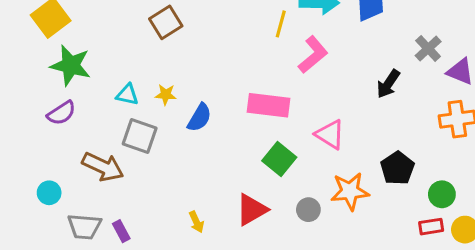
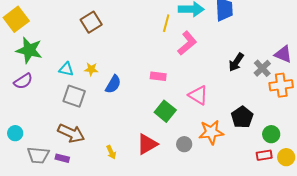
gray cross: (428, 49) -> (262, 68), moved
pink rectangle: (269, 105) -> (158, 76), size x0.6
brown arrow: (103, 167) -> (71, 133), moved
purple rectangle: (121, 231) -> (62, 158), turned -48

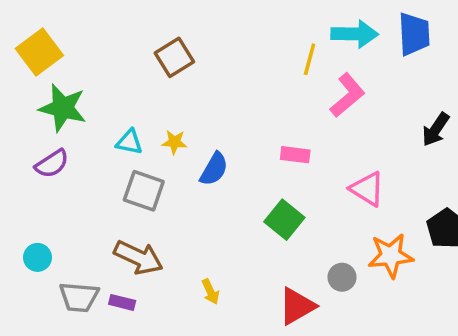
green square: (165, 111) -> (284, 220), moved
red triangle: (147, 144) -> (297, 306), moved

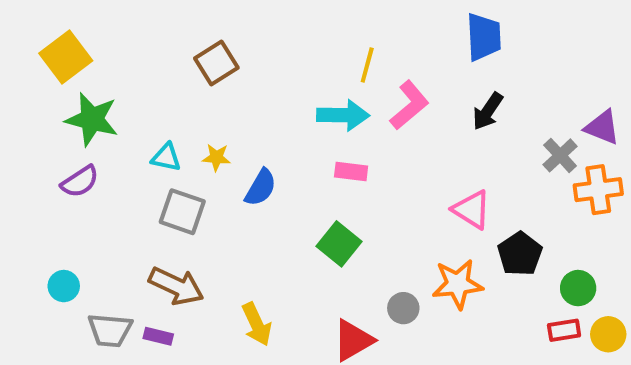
cyan arrow: (355, 34) -> (343, 115), moved
black arrow: (436, 129) -> (488, 111), moved
pink triangle: (367, 189) -> (472, 210), moved
yellow arrow: (210, 292) -> (257, 324), size x1.5

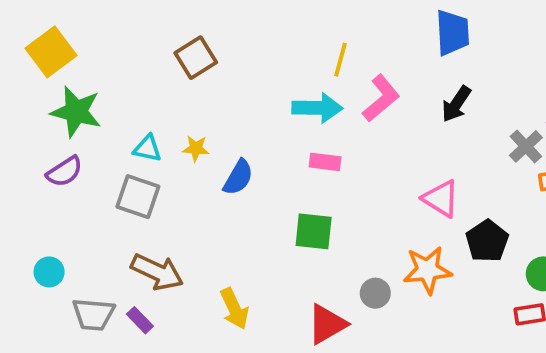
gray square: (182, 212) -> (138, 197), moved
green square: (339, 244) -> (314, 231), turned -33
purple rectangle: (158, 336) -> (140, 320), turned 32

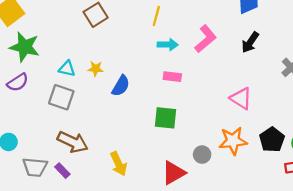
yellow line: (341, 60) -> (156, 16), moved
cyan arrow: (317, 108) -> (168, 45), size x0.7
black pentagon: (487, 241) -> (272, 140), moved

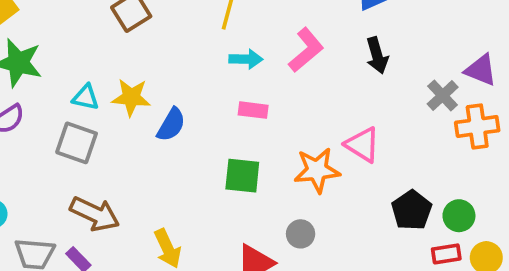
black arrow: (250, 42) -> (377, 55), turned -50
yellow star: (96, 69) -> (131, 97), size x1.5
orange star: (233, 141) -> (317, 170), moved

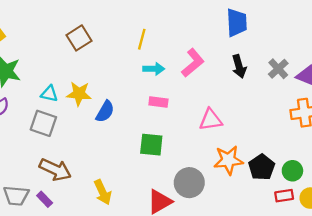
gray cross: (443, 96) -> (278, 69), moved
pink triangle: (362, 145) -> (211, 120), moved, turned -40
orange star: (317, 170) -> (228, 160), moved
gray circle: (301, 234) -> (189, 183), size x1.6

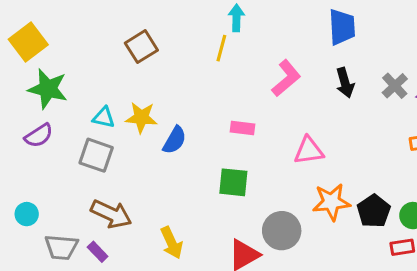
cyan arrow: (154, 69) -> (236, 18), moved, turned -90

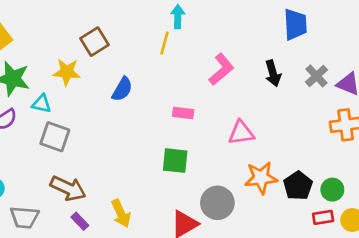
blue trapezoid: (342, 27) -> (295, 24), moved
cyan triangle: (104, 117) -> (42, 104), moved
yellow star: (141, 117) -> (67, 72), moved
blue semicircle: (175, 140) -> (122, 89), moved
purple rectangle: (98, 252) -> (80, 221), moved

